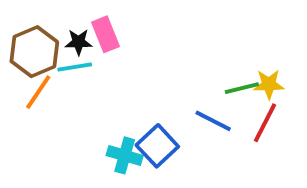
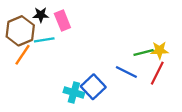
black star: (79, 42) -> (41, 15), moved

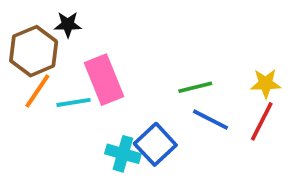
pink rectangle: (62, 21) -> (104, 80), moved, size x1.4
cyan line: (44, 40) -> (74, 102), moved
green line: (144, 53) -> (195, 87), moved

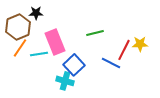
green line: (195, 87) -> (95, 33), moved
red line: (262, 121) -> (124, 50), moved
blue square: (155, 144) -> (74, 65), moved

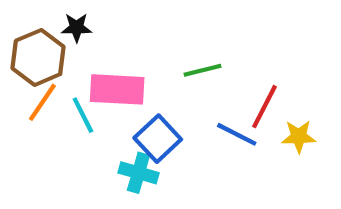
pink rectangle: (55, 42) -> (117, 89), turned -65
yellow star: (140, 44) -> (299, 136), moved
cyan line: (39, 54) -> (83, 115), turned 72

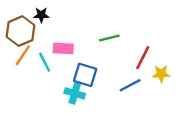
pink rectangle: (117, 89) -> (63, 48), size x0.7
blue line: (237, 134) -> (130, 85), moved, turned -55
blue square: (158, 139) -> (85, 75), turned -30

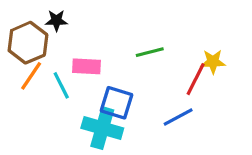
yellow star: (161, 74) -> (213, 62), moved
cyan cross: (75, 93) -> (102, 128), size x1.4

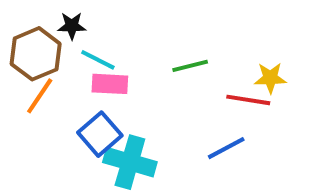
red line: (196, 79) -> (248, 100), turned 72
cyan line: (61, 85) -> (98, 60), moved, turned -36
blue square: (117, 103) -> (100, 134), moved, turned 32

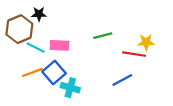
cyan line: (98, 60) -> (36, 48), moved
orange line: (40, 96) -> (32, 72), moved, turned 36
cyan cross: (130, 162) -> (70, 88), size x0.7

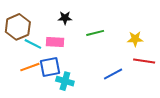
black star: (39, 14) -> (65, 18), moved
red line: (134, 54) -> (144, 61), moved
blue square: (54, 72) -> (50, 67), turned 30

